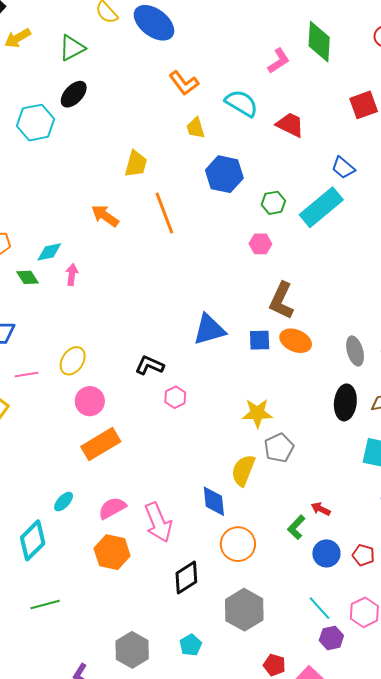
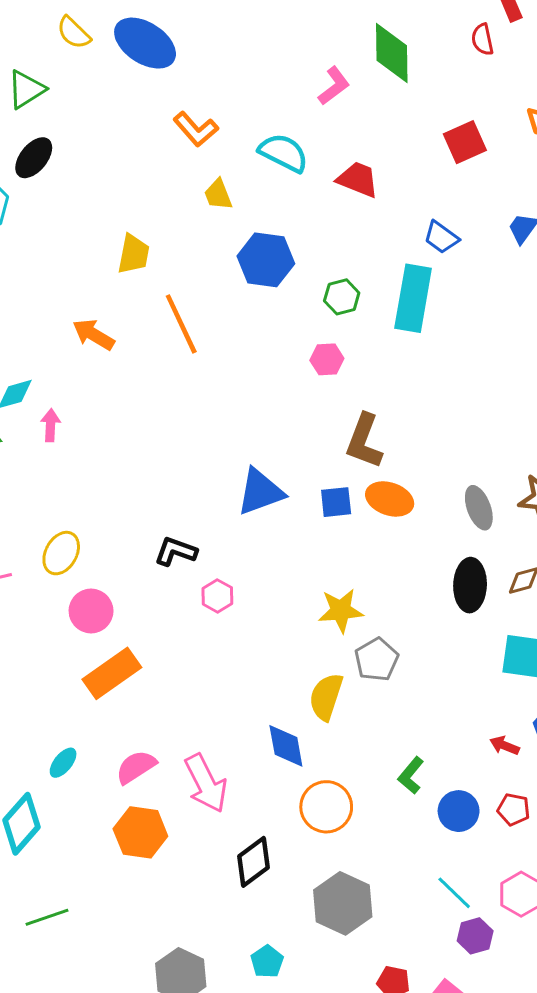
cyan rectangle: (321, 207) -> (413, 298), turned -36
red arrow: (321, 509) -> (505, 746), moved

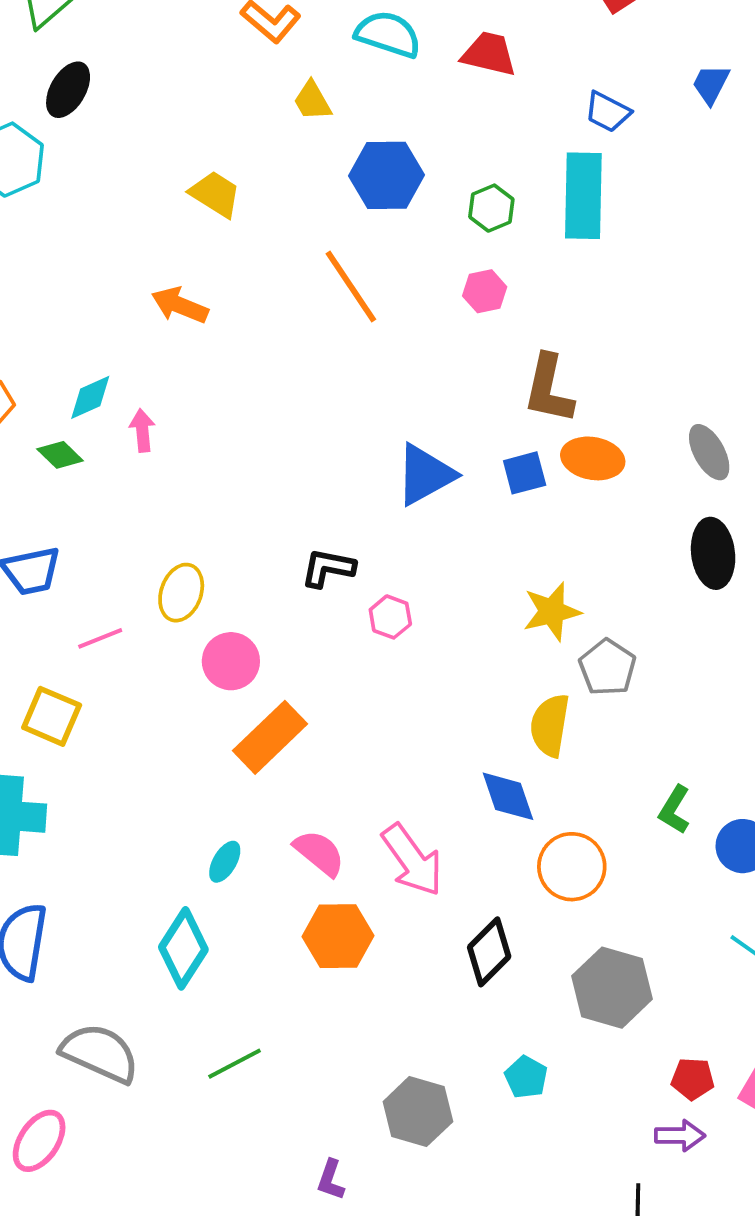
yellow trapezoid: (134, 254) -> (215, 194), turned -60
orange line: (181, 324) -> (351, 287), moved
pink semicircle: (136, 767) -> (319, 853), turned 81

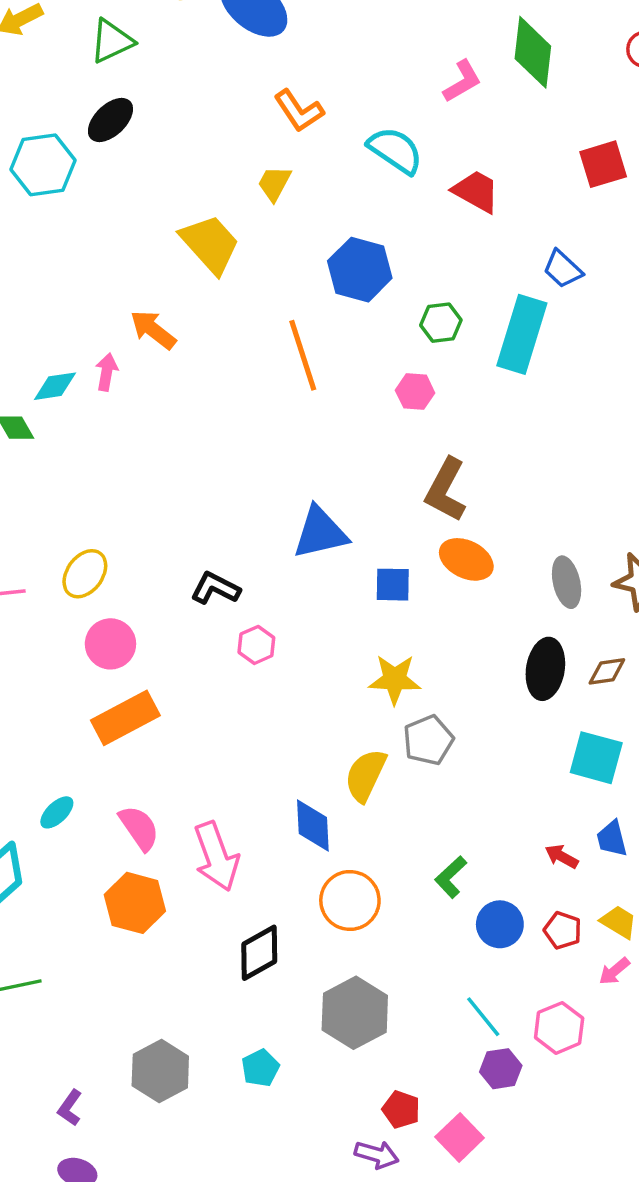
yellow trapezoid: (312, 101) -> (274, 183), moved, turned 42
yellow trapezoid: (215, 194) -> (210, 244), size x1.4
pink arrow: (142, 430) -> (107, 372), moved
blue square: (525, 473) -> (393, 585), moved

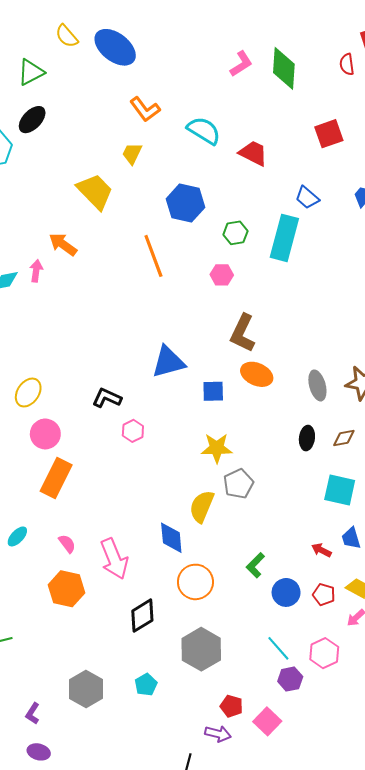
pink L-shape: (462, 81) -> (241, 64), moved
black ellipse: (545, 669) -> (307, 438), size x0.7
orange rectangle: (125, 718) -> (56, 478), turned -33
pink semicircle: (139, 828) -> (67, 544), size x0.7

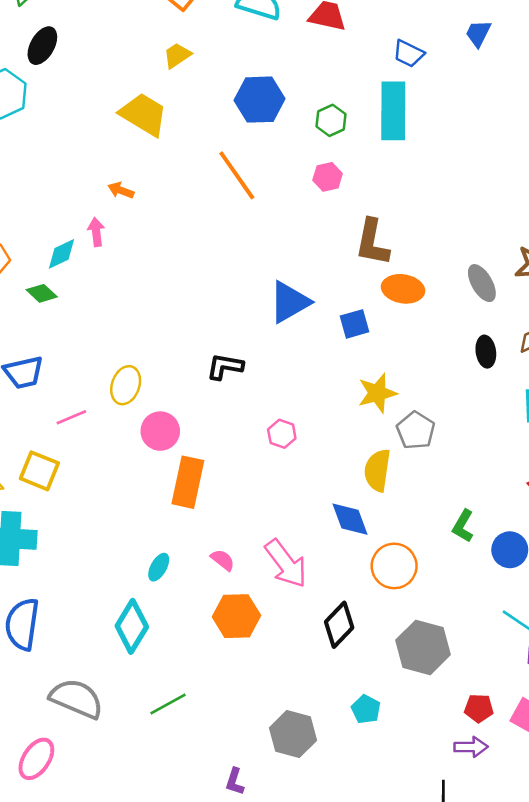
yellow trapezoid: (132, 153) -> (177, 55), turned 45
orange arrow: (63, 244) -> (121, 190), size x0.7
pink hexagon: (133, 431) -> (282, 434), moved

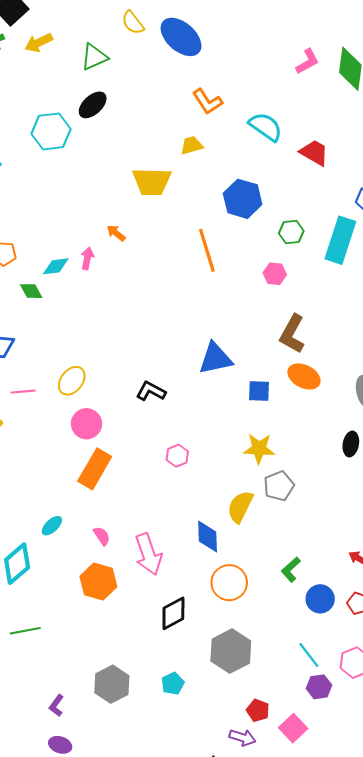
yellow trapezoid: (144, 114) -> (152, 182), turned 132

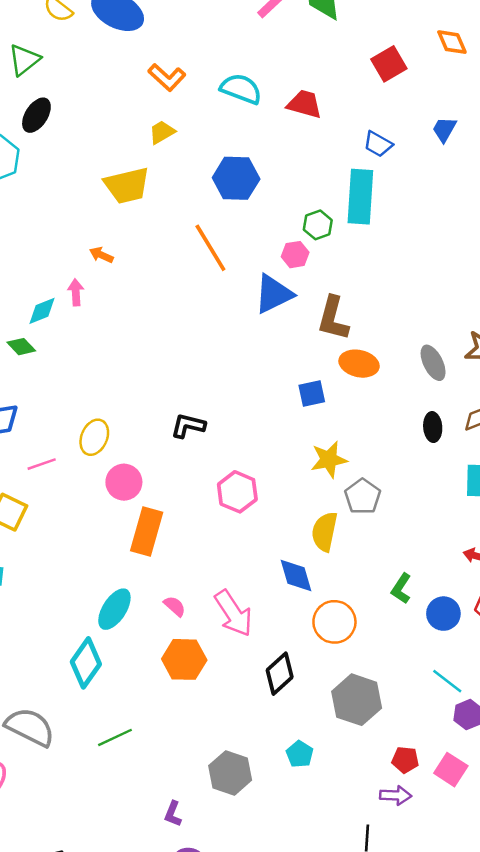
green hexagon: (291, 232) -> (318, 225), moved
blue triangle: (215, 358) -> (274, 294), moved
pink hexagon: (177, 456) -> (237, 492), size x1.5
cyan ellipse: (52, 526) -> (114, 609), size x1.6

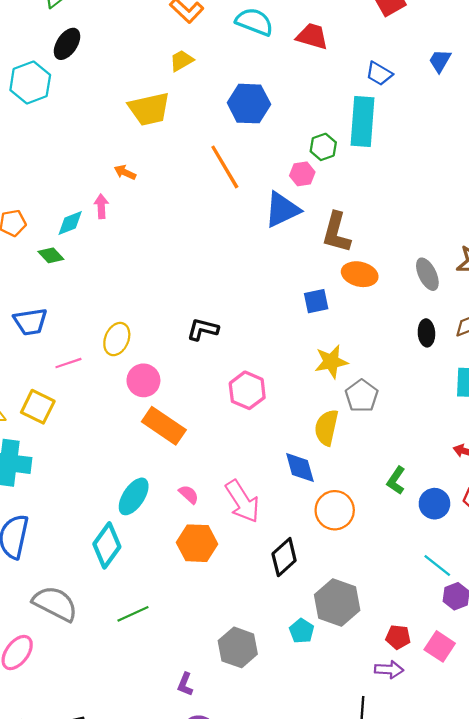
orange rectangle: (147, 531) -> (164, 426), turned -72
gray hexagon: (357, 700) -> (337, 603), moved

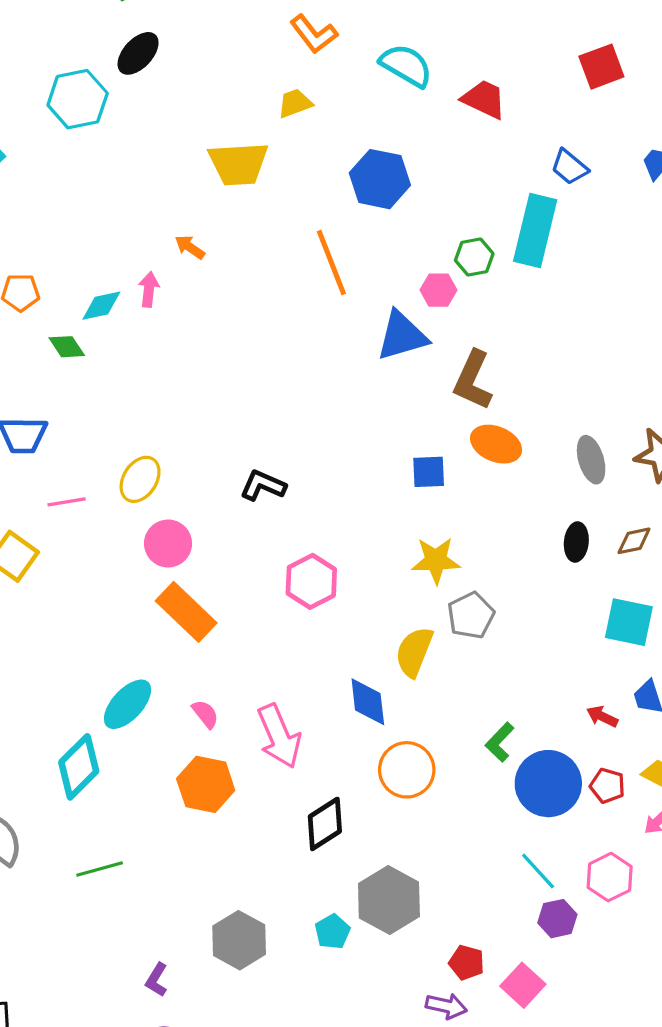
blue circle: (434, 504) -> (548, 784), size x1.5

